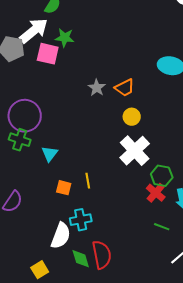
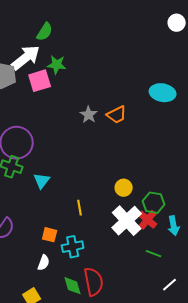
pink square: (48, 54) -> (40, 81), turned -30
yellow circle: (132, 117) -> (124, 188), moved
white cross: (135, 151) -> (127, 221), moved
orange square: (64, 188) -> (50, 235), moved
white semicircle: (61, 236) -> (44, 263), moved, size x0.6

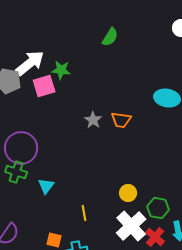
green semicircle: (45, 32) -> (110, 37), moved
orange trapezoid: (117, 115) -> (121, 120), turned 35
red cross: (148, 220) -> (155, 237), moved

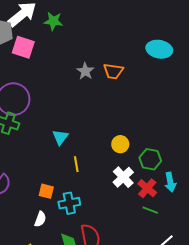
pink square: (44, 86) -> (23, 47), moved, turned 35
cyan triangle: (46, 186) -> (60, 137), moved
white cross: (131, 226) -> (123, 177), size x0.7

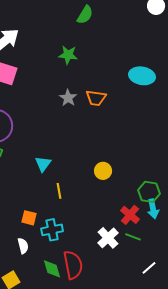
green star: (53, 21) -> (68, 55), moved
green hexagon: (150, 159) -> (149, 192), moved
white cross: (123, 177) -> (108, 238), moved
white semicircle: (40, 219) -> (23, 246), turned -35

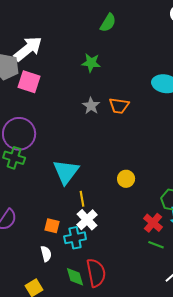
cyan triangle: (43, 164) -> (66, 172), size x1.6
white cross: (108, 238) -> (87, 220), moved

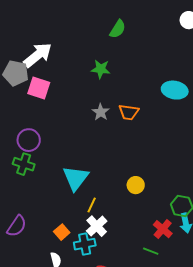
purple circle: (19, 134) -> (29, 140), size x0.7
yellow line: (82, 199) -> (92, 205), turned 35
orange square: (52, 226) -> (62, 232), turned 35
green line: (156, 245) -> (151, 251), moved

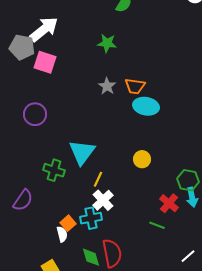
cyan ellipse: (175, 90) -> (146, 106), moved
green cross: (24, 164) -> (54, 170), moved
orange square: (62, 232) -> (68, 223), moved

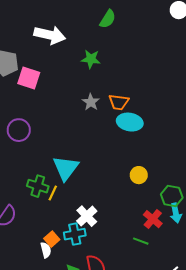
white arrow: (44, 29) -> (50, 35), moved, turned 52
yellow circle: (142, 159) -> (139, 175), moved
yellow line: (98, 179) -> (53, 193), moved

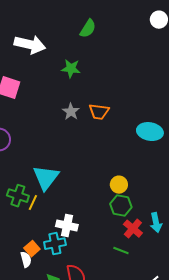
cyan ellipse: (130, 122) -> (150, 132), moved
green hexagon: (172, 196) -> (121, 206), moved
white cross: (87, 216) -> (67, 226), turned -35

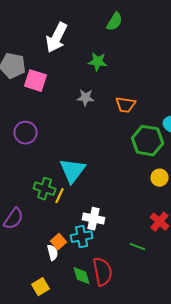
white arrow: (30, 45) -> (57, 38), turned 104
gray star: (71, 112) -> (86, 98), moved, turned -30
yellow circle: (119, 185) -> (160, 178), moved
green hexagon: (121, 206) -> (148, 141), moved, size x1.4
green line: (121, 251) -> (138, 247), moved

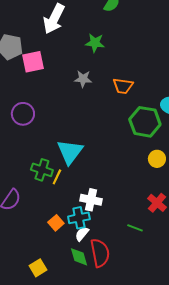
pink square: (36, 81) -> (33, 62), turned -30
white semicircle: (53, 253) -> (82, 234), moved, turned -126

